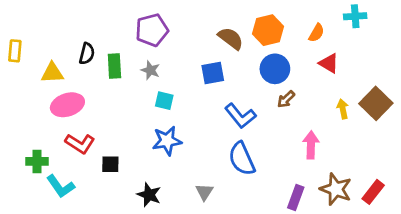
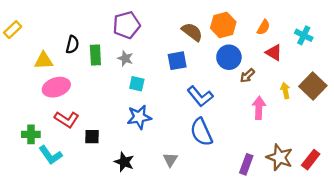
cyan cross: (355, 16) -> (304, 35), moved, turned 30
yellow rectangle: (15, 51) -> (13, 30), moved, turned 42
brown arrow: (286, 99) -> (247, 76), moved
pink arrow: (311, 145) -> (259, 108), moved

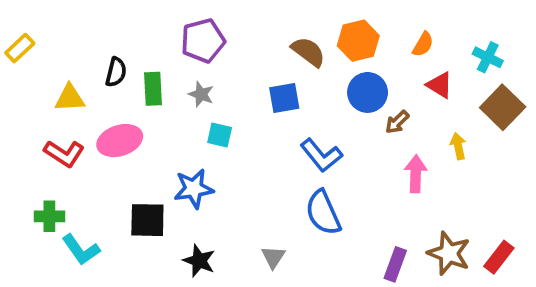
brown square: (313, 86) -> (503, 107), moved
pink ellipse: (56, 87) -> (120, 141), moved
blue star: (139, 117) -> (194, 189), moved
red L-shape: (67, 119) -> (64, 153), moved
black square: (92, 137) -> (147, 220), size x1.5

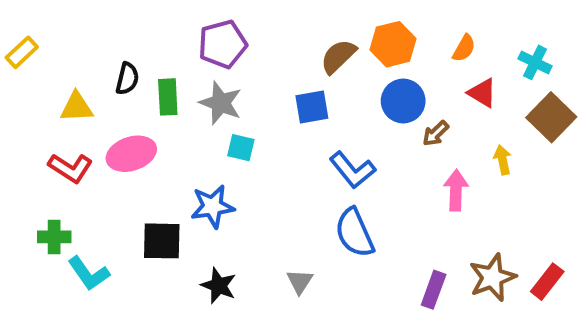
brown semicircle: (308, 52) -> (338, 56), turned -81
gray star: (201, 94) -> (221, 103), size x1.5
brown star: (449, 253) -> (492, 277), turned 30

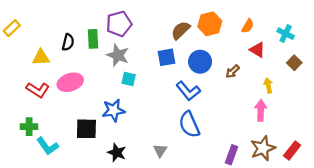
green rectangle: (168, 97) -> (93, 39), moved
blue circle: (403, 101) -> (200, 62), moved
brown square: (551, 117) -> (294, 63), size x0.6
pink arrow: (456, 190) -> (261, 110), moved

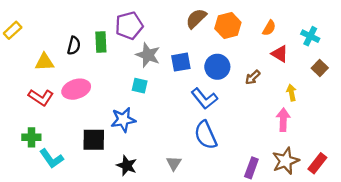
brown semicircle: (181, 30) -> (196, 19), moved
gray star: (118, 55) -> (148, 55), moved

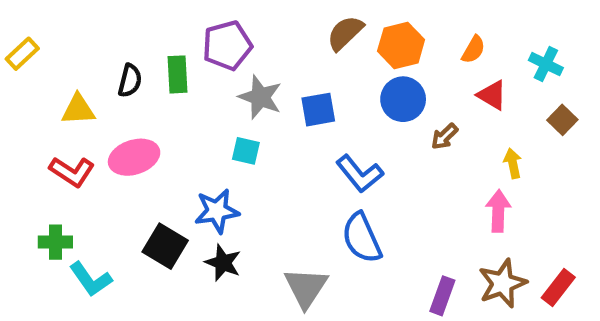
blue circle: (217, 67) -> (403, 99), moved
black square: (94, 140) -> (165, 246), turned 30
gray triangle: (174, 163) -> (306, 288), size x1.6
black star: (127, 166) -> (223, 263), moved

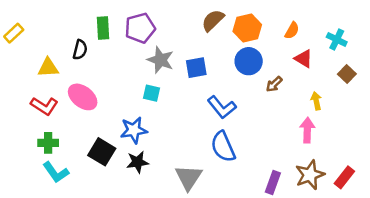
green rectangle: (178, 74) -> (103, 28), moved
pink ellipse: (134, 157) -> (83, 97), turned 56
green cross: (55, 242) -> (48, 143), moved
black star: (223, 263) -> (138, 162), turned -30

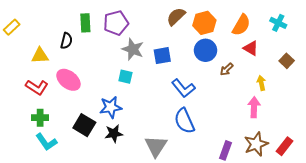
orange semicircle: (292, 31) -> (241, 25), size x1.5
cyan cross: (337, 39) -> (278, 23), moved

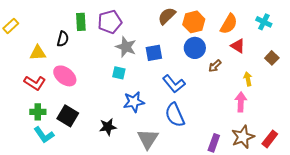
blue star: (111, 107) -> (134, 102), moved
black square: (84, 125) -> (68, 116), moved

